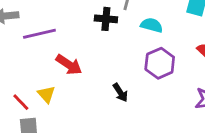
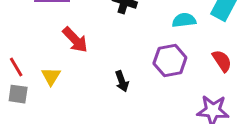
cyan semicircle: (152, 25) -> (184, 20), moved, turned -35
yellow triangle: (46, 94) -> (51, 76), moved

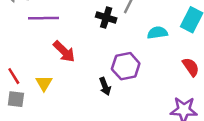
purple hexagon: (170, 61) -> (126, 66), moved

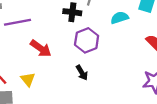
purple hexagon: (126, 66) -> (87, 40), moved

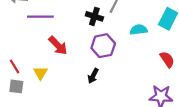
black arrow: (82, 73) -> (93, 76), turned 48

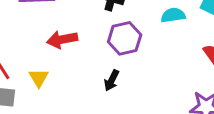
red arrow: (58, 46) -> (62, 40), turned 125

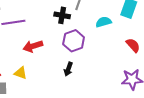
yellow triangle: (39, 78) -> (20, 73), turned -32

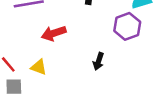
purple hexagon: (74, 41) -> (127, 26), moved

